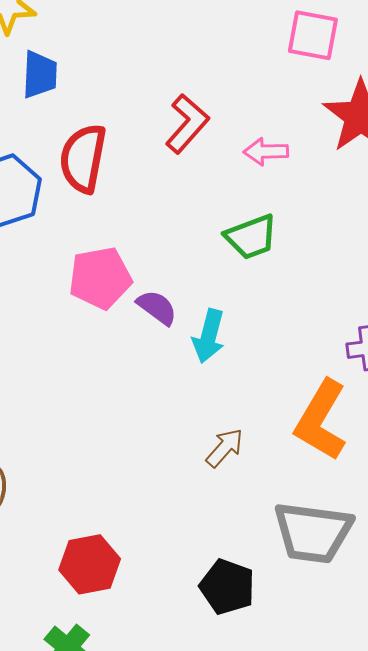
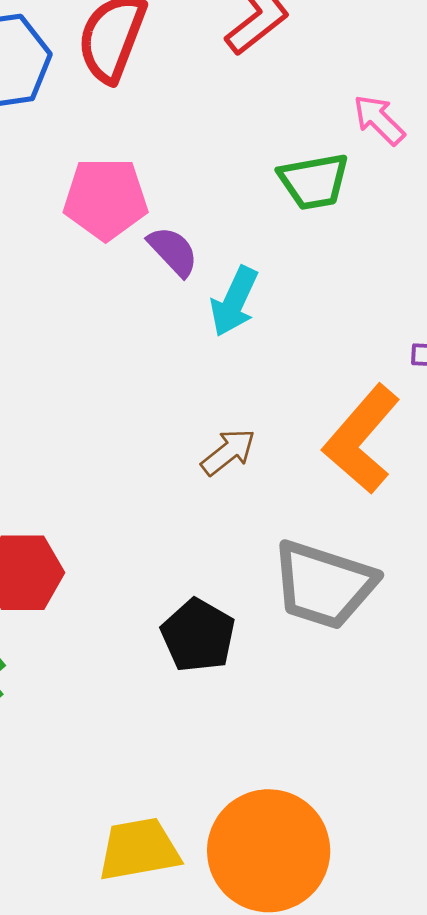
pink arrow: (266, 152) -> (379, 120), moved, turned 36

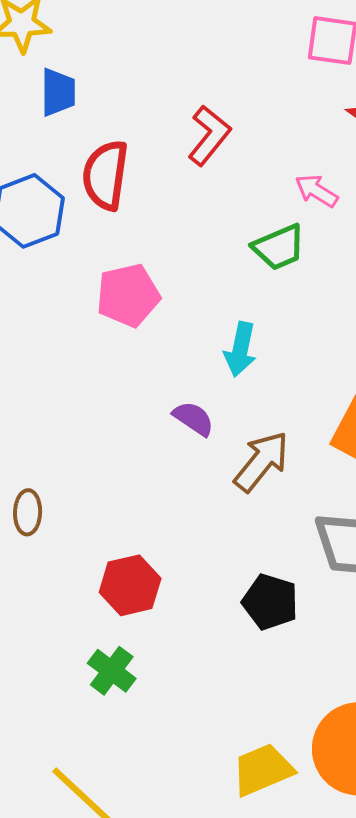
purple semicircle: (173, 251) -> (193, 419), moved
brown arrow: (228, 452) -> (261, 461), size x1.5

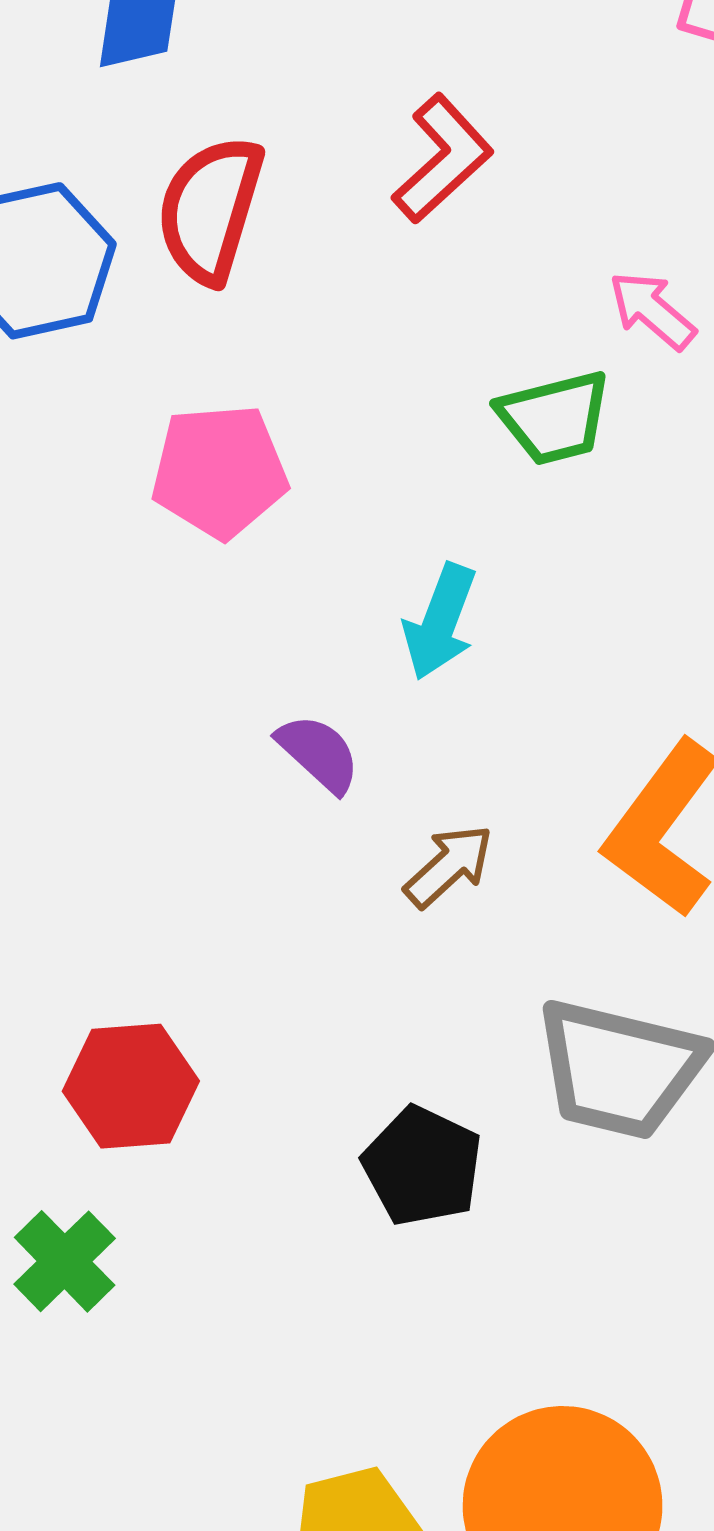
brown arrow: (261, 461) -> (449, 866), size x0.7

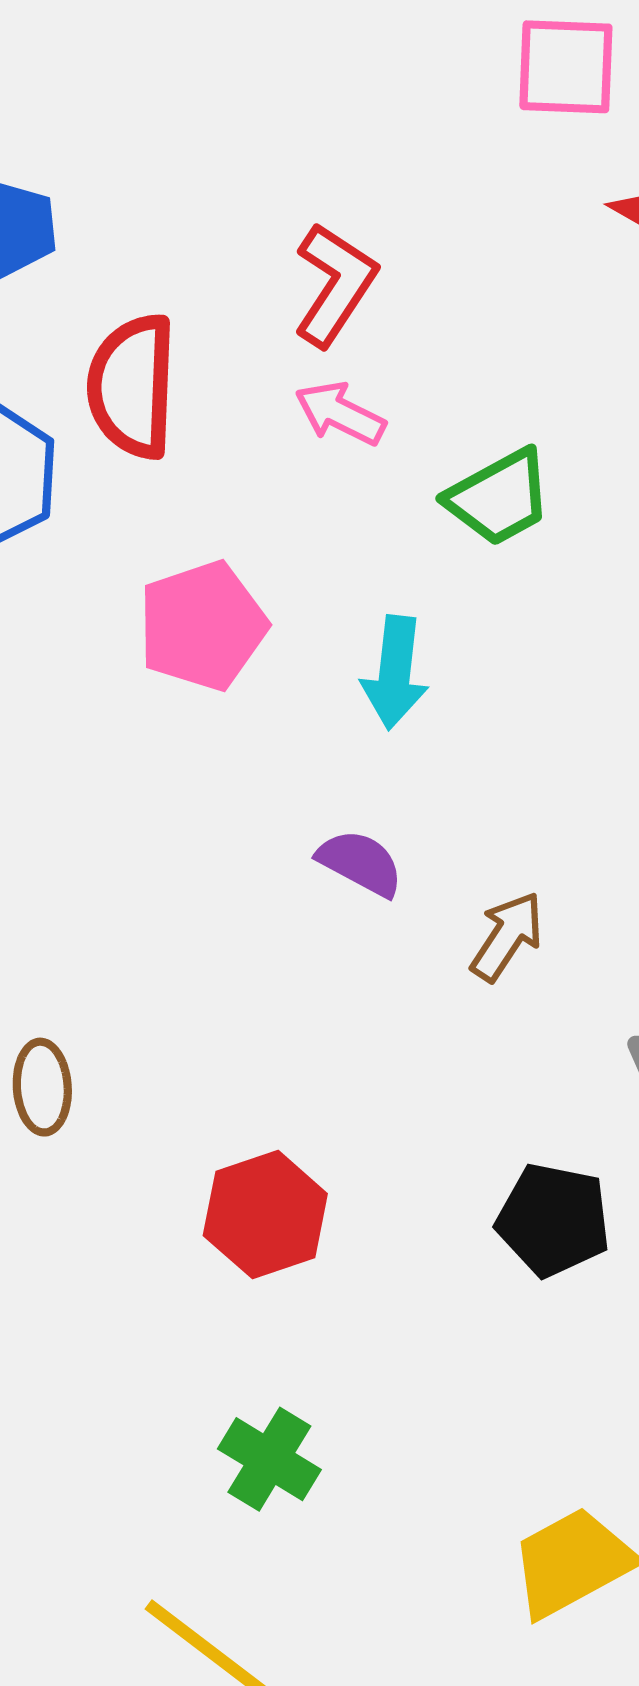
pink arrow: (652, 310) -> (340, 414), moved
cyan arrow: (440, 622) -> (395, 673), moved
green cross: (65, 1261) -> (269, 1459), moved

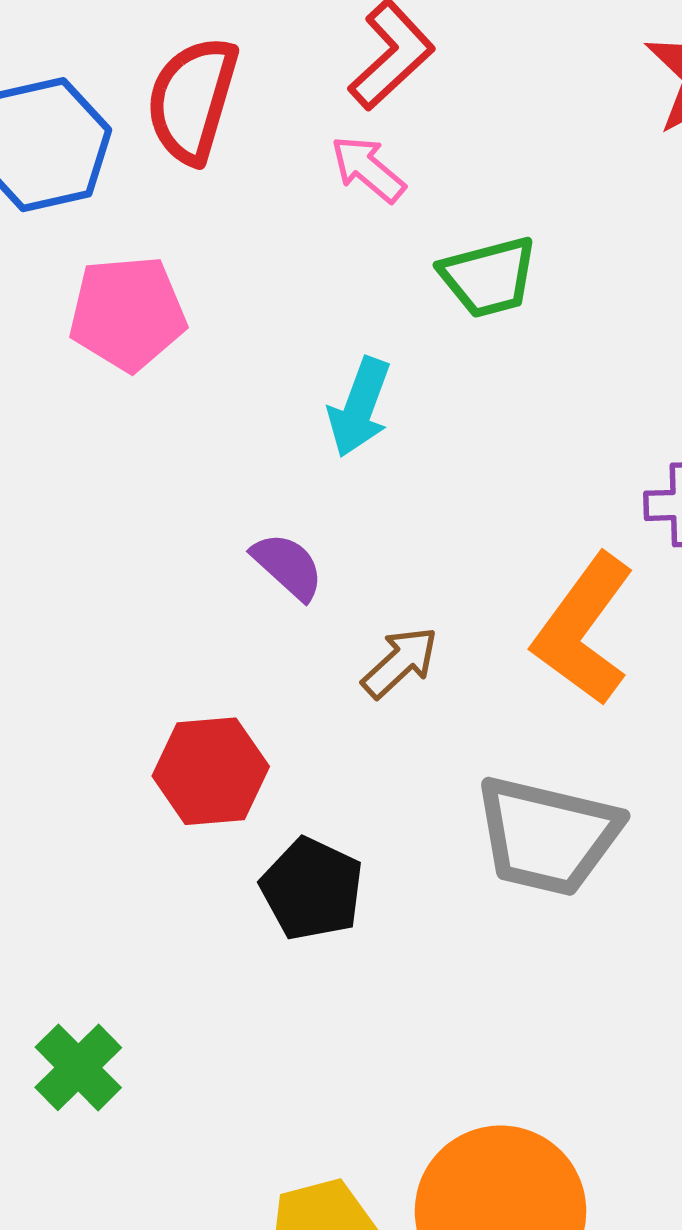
pink pentagon: (202, 626) -> (128, 313), moved
red hexagon: (265, 1215) -> (211, 771), moved
black pentagon: (553, 1220) -> (312, 889), moved

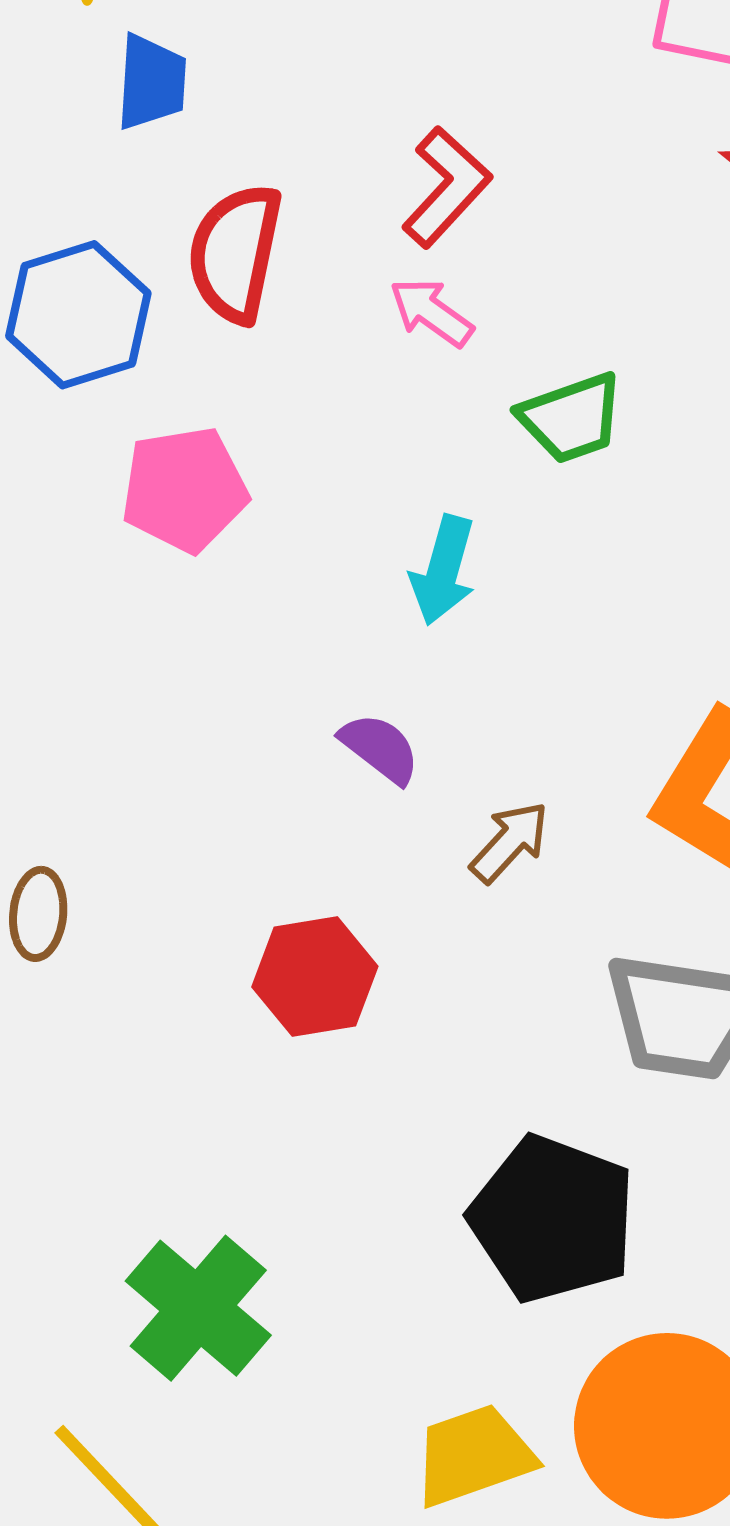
black pentagon: (312, 889) -> (553, 1219), moved, size x1.5
green cross: (78, 1067) -> (198, 1308), size x1.5

